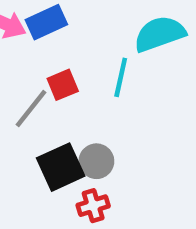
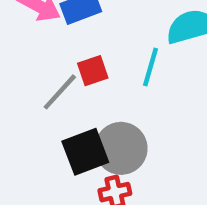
gray circle: (96, 161) -> (121, 148), size x1.5

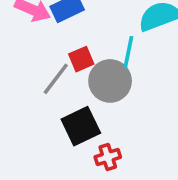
gray circle: (121, 148) -> (110, 81), moved

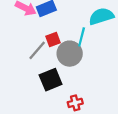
red cross: (108, 157) -> (75, 103), moved

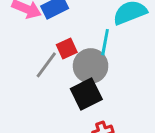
black square: (51, 80) -> (86, 94), moved

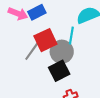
red square: (67, 48) -> (45, 40), size x1.6

